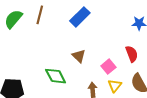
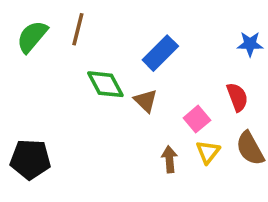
blue rectangle: (80, 17) -> (160, 53), moved
green diamond: (56, 76) -> (105, 84), moved

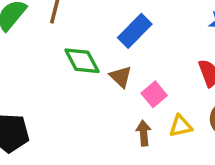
pink square: (197, 119) -> (154, 94), moved
yellow triangle: (208, 152) -> (181, 126), turned 40

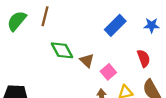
blue rectangle: (135, 31) -> (115, 25), moved

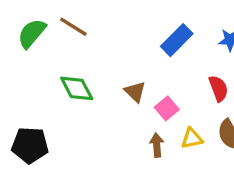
brown line: (45, 16) -> (73, 27), turned -72
green diamond: (62, 50) -> (77, 88), moved

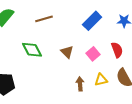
brown line: (73, 27) -> (44, 19), moved, turned -48
pink square: (167, 108) -> (93, 54), moved

